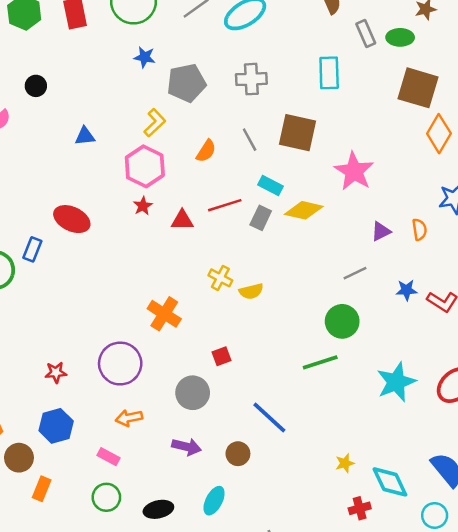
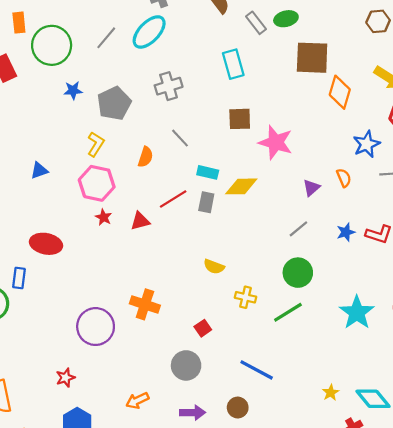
brown square: (298, 133) -> (240, 119), moved, size x0.7
yellow cross: (220, 278) -> (246, 297), moved
yellow semicircle: (251, 291) -> (214, 267), turned 48
purple circle: (120, 364) -> (96, 327), moved

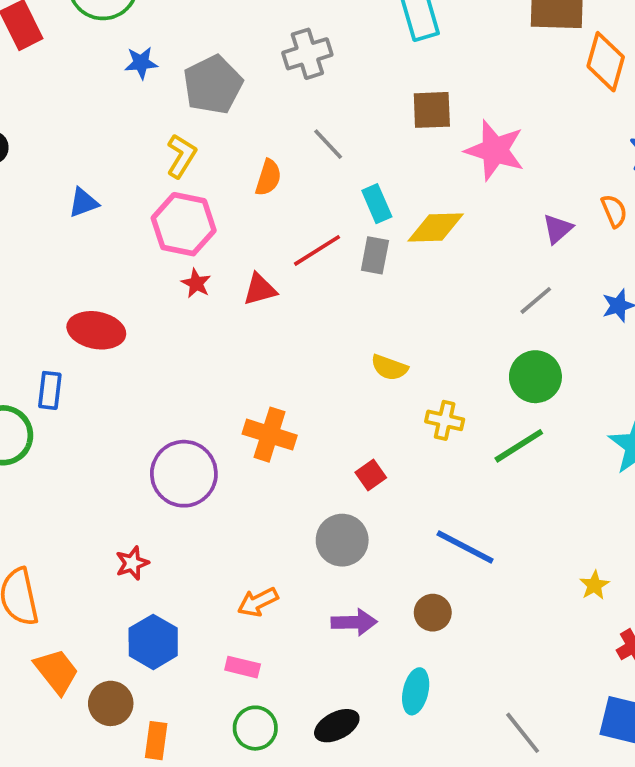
cyan rectangle: (208, 172) -> (377, 204), turned 54

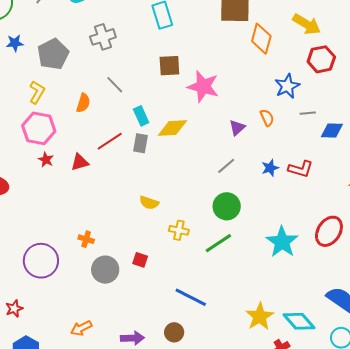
orange cross: (270, 435) -> (86, 239), size x0.6
red square: (371, 475) -> (140, 260), turned -35
gray circle: (342, 540) -> (105, 270), moved
yellow star: (594, 585) -> (260, 316), size x1.8

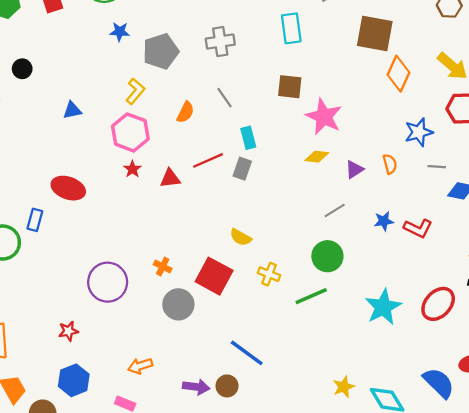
yellow diamond: (172, 128) -> (317, 157), moved, size x0.7
red square: (140, 260) -> (214, 276), moved, size x2.0
blue line: (191, 297) -> (247, 353), moved
yellow star: (260, 316) -> (344, 387), size x0.7
brown circle: (174, 332) -> (227, 386), moved

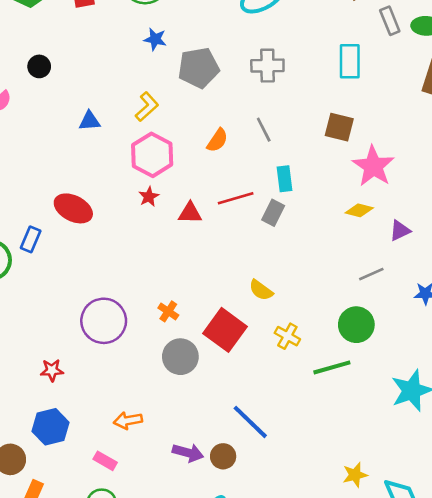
yellow L-shape: (135, 91) -> (147, 107), moved

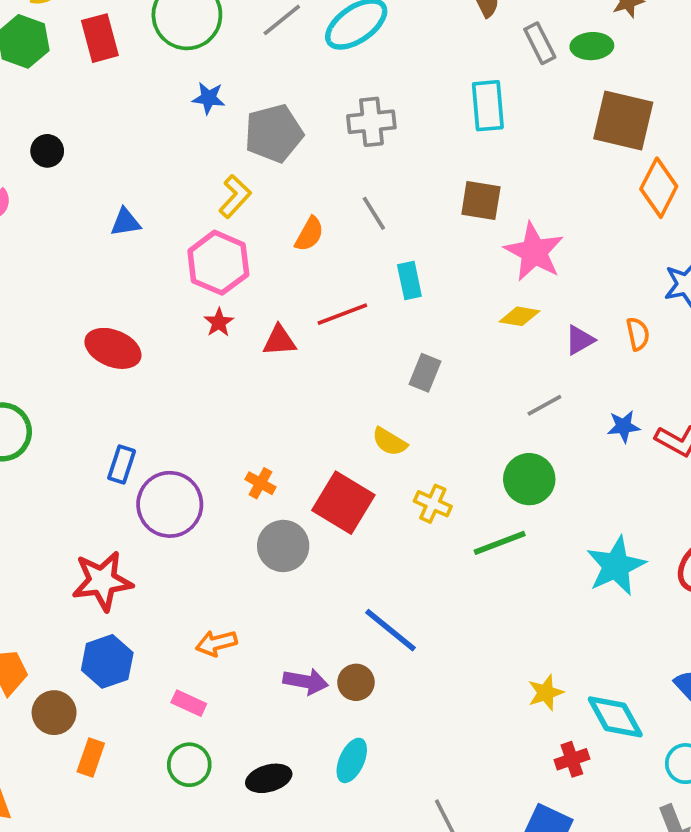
yellow L-shape: (147, 107) -> (235, 196), moved
gray rectangle: (273, 213) -> (425, 373), moved
blue rectangle: (31, 239) -> (122, 464), moved
red star: (52, 370) -> (102, 581), size x1.8

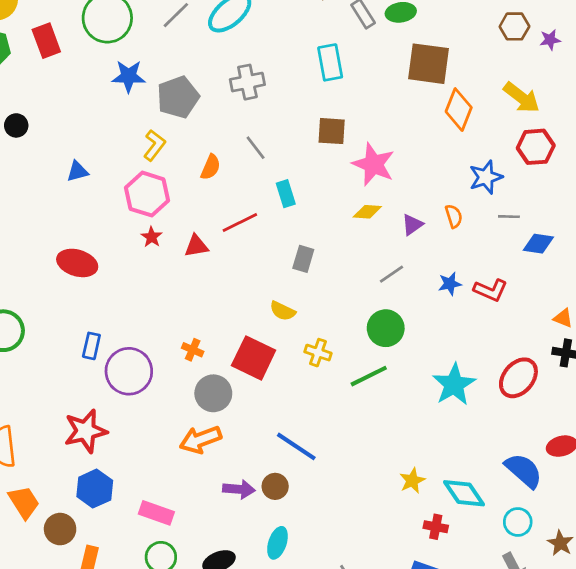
blue star: (209, 98) -> (129, 76), size x1.4
orange arrow: (216, 643) -> (200, 440), moved, size x1.4
pink rectangle: (189, 703) -> (156, 513), size x1.4
red cross: (572, 759) -> (436, 527), turned 35

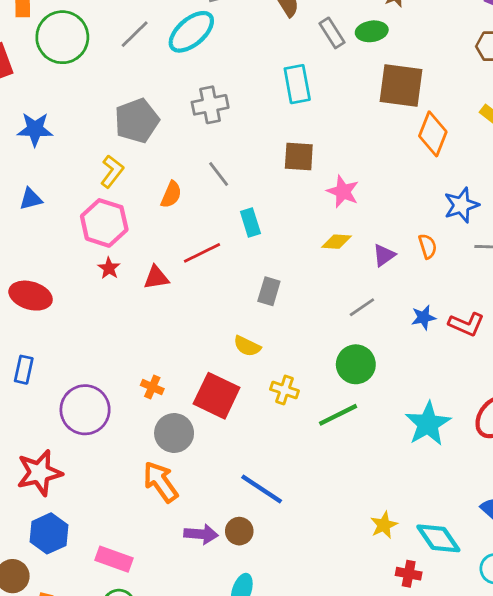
blue star: (129, 76) -> (35, 129), moved
pink star: (373, 164) -> (343, 192), size x0.7
blue rectangle: (91, 346) -> (24, 370), moved
orange arrow: (200, 440) -> (160, 482), turned 75

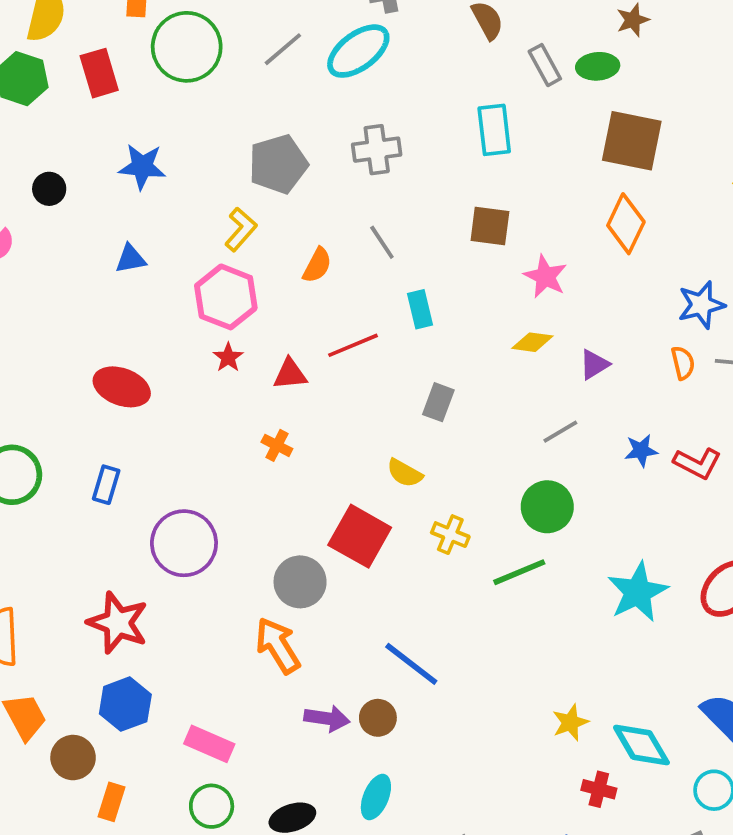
orange diamond: (433, 134) -> (626, 224), moved
orange semicircle: (428, 246) -> (683, 363), moved
orange cross: (152, 387) -> (277, 445), moved
red star: (39, 473) -> (118, 623), turned 30

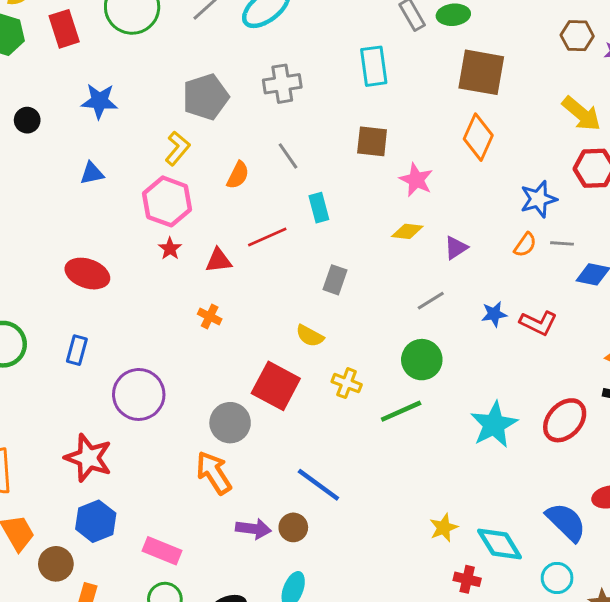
orange semicircle: (683, 363) -> (525, 245), turned 50

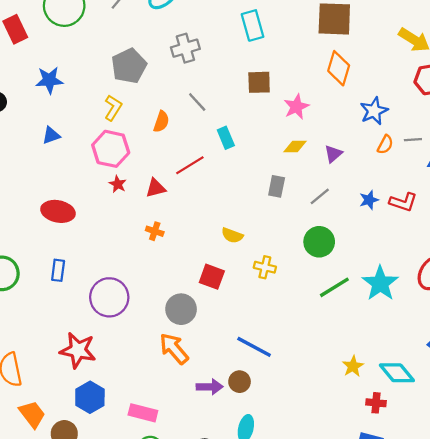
pink star: (416, 180) -> (296, 107), turned 30
blue star: (539, 199) -> (374, 111), moved
gray rectangle: (335, 280) -> (277, 186), moved
red square: (276, 386) -> (212, 277), size x0.7
green line: (401, 411) -> (334, 287), moved

